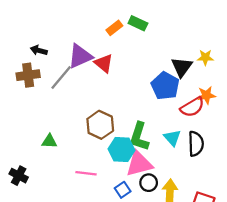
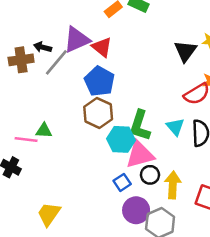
black arrow: (39, 50) -> (43, 47), moved
blue pentagon: (165, 86) -> (99, 81), moved
pink line: (86, 173) -> (26, 139), moved

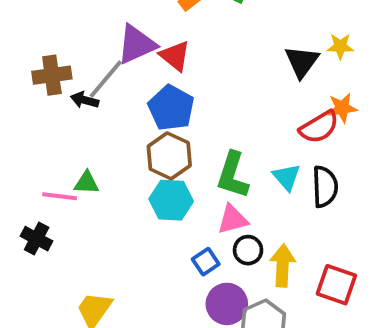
black arrow: (43, 47) -> (85, 100), moved
cyan hexagon: (121, 139) -> (171, 200), moved
pink triangle: (140, 155) -> (233, 219), size x0.7

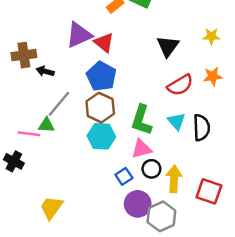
black triangle: (302, 62) -> (168, 46), moved
gray line: (106, 79) -> (59, 104), moved
red semicircle: (319, 127) -> (180, 85), moved

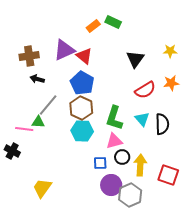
brown cross: (24, 55) -> (29, 56), moved
blue square: (124, 176) -> (100, 163), turned 32

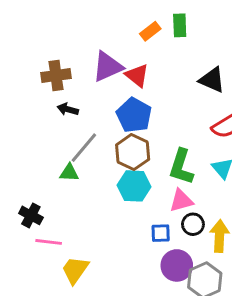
green rectangle: (113, 22) -> (180, 25), turned 63
black triangle: (135, 59) -> (212, 80), turned -42
pink line: (24, 129) -> (49, 242), moved

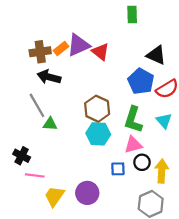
orange rectangle: (150, 31) -> (61, 48), moved
black arrow: (68, 109) -> (49, 77), size x1.5
blue pentagon: (134, 115) -> (141, 81), moved
gray line: (84, 148) -> (37, 105), moved, turned -70
purple circle: (177, 265) -> (87, 193), moved

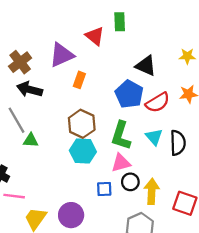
orange rectangle: (61, 48) -> (79, 80), moved, turned -32
brown cross: (40, 52) -> (20, 62), turned -30
red triangle: (100, 52) -> (95, 36), moved

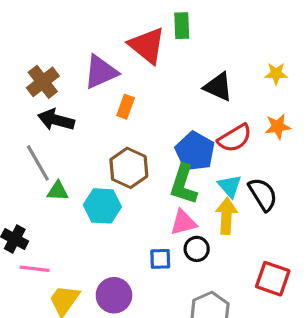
red triangle: (95, 36) -> (147, 45), size x1.4
blue pentagon: (129, 94) -> (195, 151), moved
black semicircle: (178, 143) -> (263, 194), turned -30
cyan hexagon: (83, 151) -> (102, 206), moved
yellow arrow: (152, 191) -> (226, 216), moved

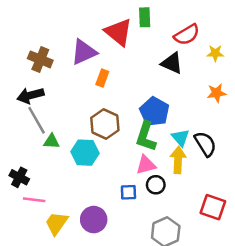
brown cross: (43, 82) -> (40, 59), turned -30
black arrow: (56, 120) -> (30, 95), moved, turned -30
red semicircle: (235, 138) -> (187, 35), moved

